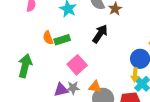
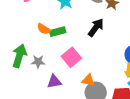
orange semicircle: (48, 38) -> (44, 29), turned -40
gray star: (73, 88) -> (38, 62), moved

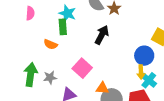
green rectangle: (58, 32) -> (63, 27), moved, turned -70

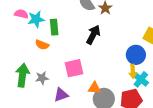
pink semicircle: (30, 13) -> (21, 14), turned -80
cyan star: (67, 13) -> (36, 19), moved, turned -30
pink square: (82, 68) -> (74, 68), turned 36

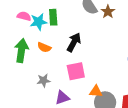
green rectangle: (54, 27) -> (53, 17), moved
black arrow: (93, 35) -> (74, 42), moved
green arrow: (22, 75) -> (21, 51), moved

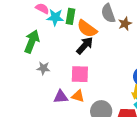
orange semicircle: (44, 47) -> (87, 29), moved, size x1.5
gray star: (44, 81) -> (43, 68), moved
orange triangle: (96, 91) -> (78, 96), moved

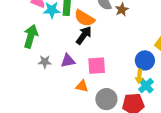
pink square: (80, 74) -> (97, 66), moved
purple triangle: (61, 97) -> (68, 61), moved

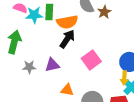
orange semicircle: (84, 18) -> (67, 22), turned -40
pink square: (97, 66) -> (91, 60), moved, turned -30

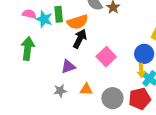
cyan star: (34, 15) -> (44, 19), turned 30
gray star: (29, 67) -> (60, 91), moved

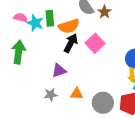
pink square: (106, 57) -> (95, 43), moved

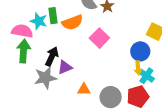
pink semicircle: (21, 18) -> (22, 31), moved, size x1.5
black arrow: (71, 43) -> (52, 56), moved
gray star: (51, 95) -> (45, 78), moved, size x1.6

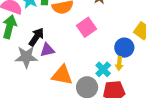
cyan cross: (146, 76) -> (103, 69), moved
orange triangle: (84, 89) -> (62, 75), size x1.6

